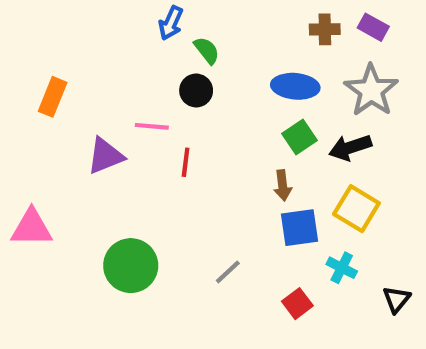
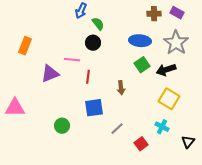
brown arrow: (283, 185) -> (121, 88), moved
blue square: (299, 228) -> (94, 108), moved
green circle: (131, 266) -> (62, 126), size x0.6
gray line: (228, 272) -> (117, 129), moved

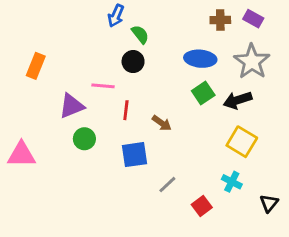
brown arrow: (121, 88) -> (162, 123), moved, turned -48
green circle: (62, 126) -> (84, 139), moved

